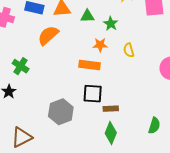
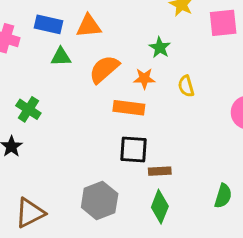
green triangle: (87, 16) -> (61, 57), moved
orange semicircle: (48, 35) -> (104, 69), moved
gray hexagon: (61, 112) -> (100, 201), moved

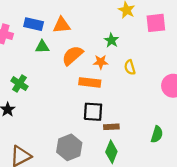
green semicircle: (223, 196) -> (157, 134), moved

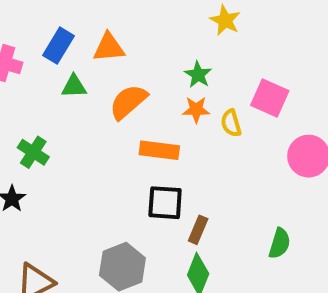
pink square: (156, 23) -> (270, 98), moved, turned 30
blue rectangle: (34, 24) -> (58, 46), turned -72
orange star: (101, 62) -> (196, 110), moved
brown rectangle: (111, 127) -> (198, 230), turned -64

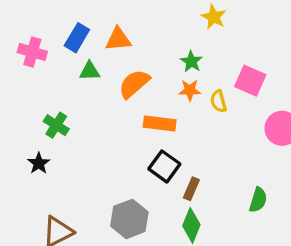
black square: (165, 203) -> (164, 166), turned 32

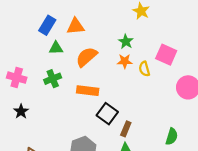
pink cross: (32, 52) -> (17, 78), moved
orange rectangle: (160, 124) -> (88, 91), moved
green cross: (56, 125) -> (53, 79), moved, turned 35

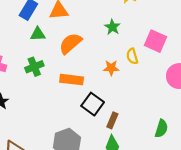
orange star: (125, 61) -> (111, 68), moved

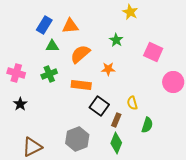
yellow semicircle: (132, 56) -> (132, 103), moved
orange star: (111, 68) -> (108, 69), moved
green semicircle: (161, 129) -> (147, 125), moved

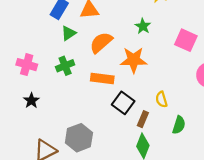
green triangle: (52, 46) -> (69, 33), turned -32
orange star: (108, 69) -> (134, 60), size x1.6
gray hexagon: (77, 139) -> (79, 138), moved

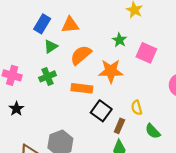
pink square: (186, 40) -> (146, 53), moved
green semicircle: (179, 125) -> (153, 131), turned 119

